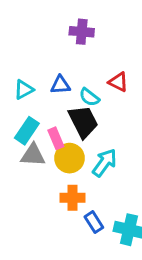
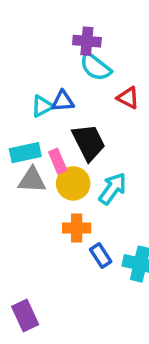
cyan triangle: (24, 90) -> (42, 106), moved
cyan semicircle: (89, 97) -> (95, 67), moved, size x1.4
cyan rectangle: (27, 131) -> (25, 153), turned 44

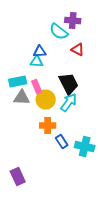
purple cross: (87, 41) -> (73, 21), moved
cyan triangle: (42, 106) -> (37, 62), moved, turned 32
black trapezoid: (89, 142) -> (69, 84), moved

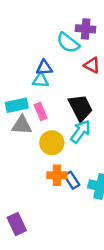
yellow circle: (46, 100) -> (52, 143), moved
orange cross: (48, 126) -> (57, 175), moved

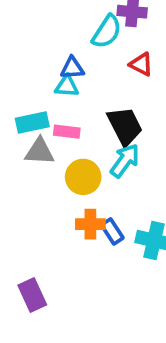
cyan semicircle: (68, 43) -> (107, 32), turned -95
pink rectangle: (41, 111) -> (67, 132), turned -60

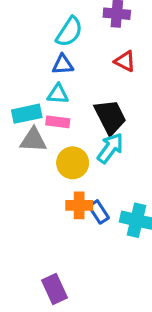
cyan semicircle: (107, 32) -> (69, 32), moved
cyan triangle: (67, 86) -> (58, 94), moved
purple rectangle: (32, 295) -> (55, 289), moved

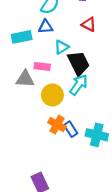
cyan triangle: (58, 94) -> (62, 47), moved, turned -35
cyan rectangle: (27, 114) -> (22, 37), moved
orange cross: (79, 205) -> (57, 125), turned 30

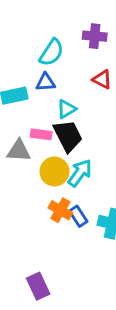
black trapezoid: (79, 63) -> (68, 136), moved
cyan arrow: (79, 85) -> (80, 173), moved

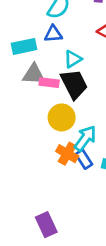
gray triangle: (19, 151) -> (34, 74), moved
cyan arrow: (80, 173) -> (85, 138), moved

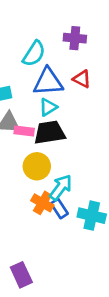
blue triangle: (53, 34) -> (48, 82), moved, size x1.6
black trapezoid: (74, 84) -> (49, 132), turned -72

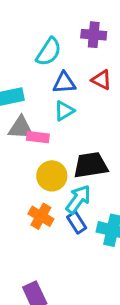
blue triangle: (48, 82) -> (64, 83), size x0.7
black trapezoid: (49, 132) -> (91, 165), moved
orange cross: (42, 203) -> (41, 216), moved

